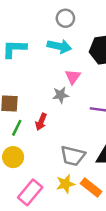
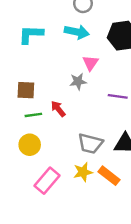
red arrow: (41, 122) -> (58, 109), turned 119
green line: (17, 128) -> (33, 115), turned 56

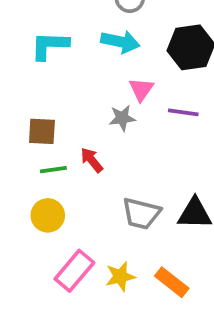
purple line: (118, 96) -> (183, 112), moved
yellow star: (83, 172) -> (120, 276), moved
orange rectangle: (109, 176) -> (172, 282), moved

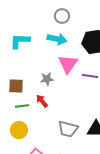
pink triangle: (141, 89) -> (68, 64), size x1.5
gray star: (122, 118) -> (47, 79), moved

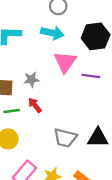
gray star: (47, 79) -> (31, 80), moved

